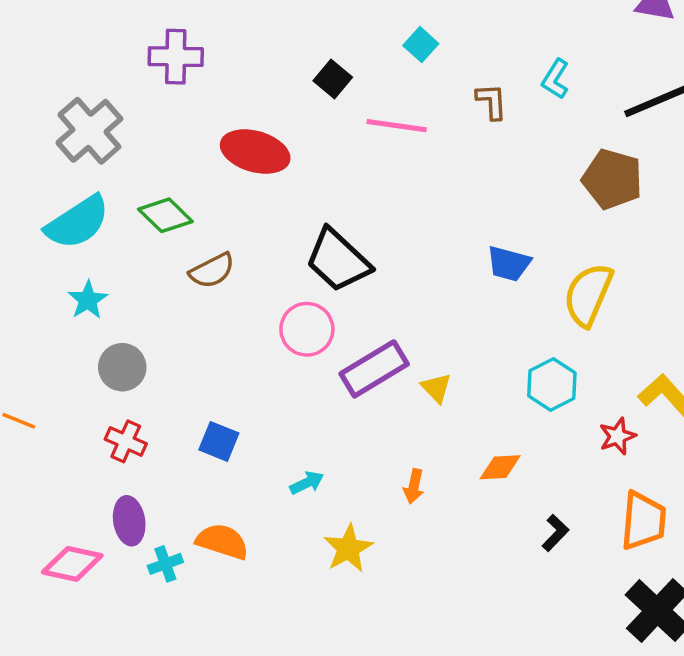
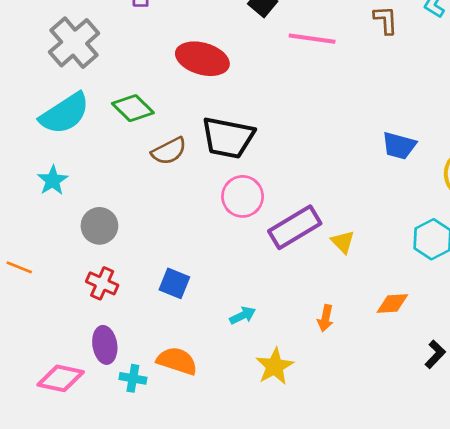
black trapezoid: (338, 260) -> (228, 138), moved, turned -32
cyan star: (88, 300) -> (53, 180), moved
cyan cross: (165, 564) -> (133, 378), turned 30

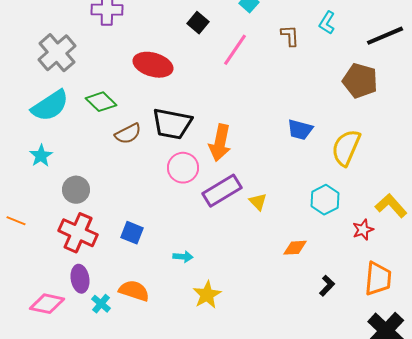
pink line: (312, 39) -> (235, 50), turned -64
red cross: (102, 283) -> (78, 233), size x1.6
cyan arrow: (243, 315) -> (183, 257), turned 30
orange arrow: (325, 318) -> (220, 143), moved, size x1.8
cyan cross: (133, 378) -> (101, 304), turned 30

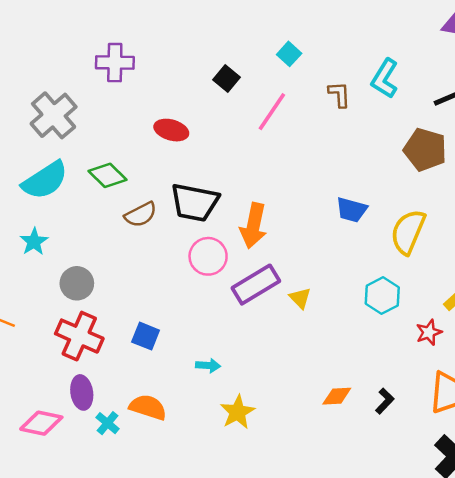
cyan L-shape: (327, 23) -> (385, 79), size x1.4
red ellipse: (153, 65) -> (171, 130), size x0.7
orange diamond: (295, 248) -> (337, 396), moved

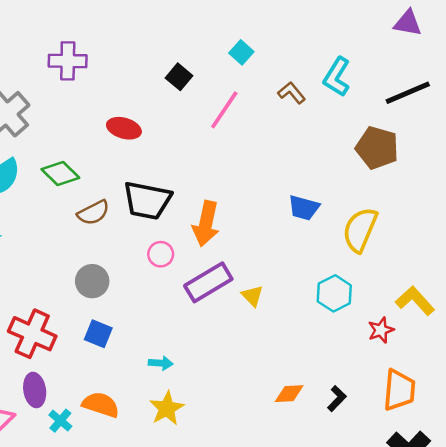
brown L-shape: (339, 94) -> (292, 93), turned -36
pink circle: (208, 256) -> (161, 254), size x0.7
gray circle: (77, 283) -> (92, 281), moved
yellow star: (238, 412) -> (167, 408), moved

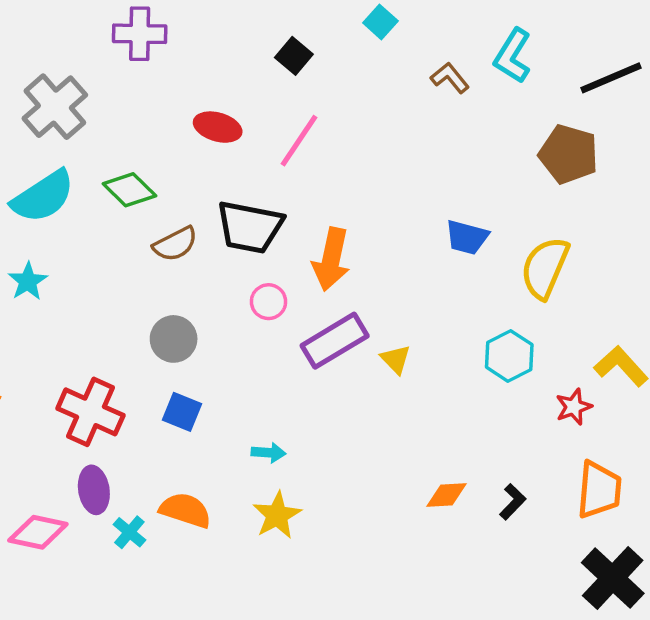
pink line: (224, 110) -> (299, 141), moved

